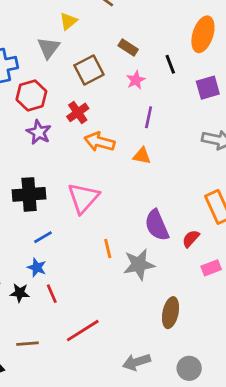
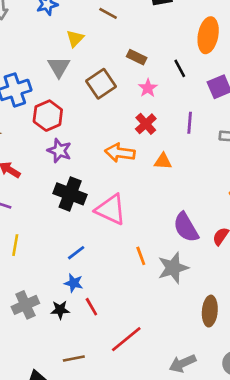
red cross: (78, 112) -> (146, 124), moved
purple line: (149, 117) -> (190, 123), moved
black cross: (29, 194) -> (70, 194), moved, turned 32
pink triangle: (83, 198) -> (111, 210), turned -40

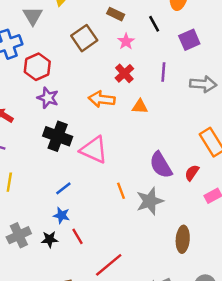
gray triangle: (59, 67) -> (33, 16), moved

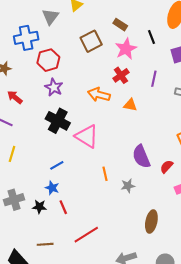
pink star: (126, 41) -> (126, 49), size x1.5
gray star: (150, 201) -> (128, 186), size x0.6

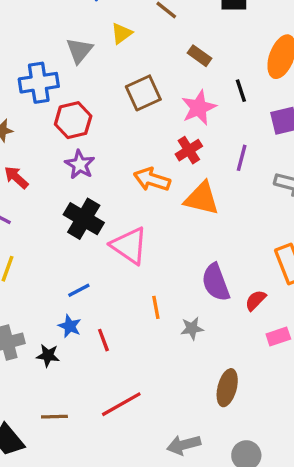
brown rectangle: (120, 25) -> (200, 56), moved
orange triangle: (130, 105) -> (202, 199), size x1.6
red line: (63, 207) -> (103, 340), moved

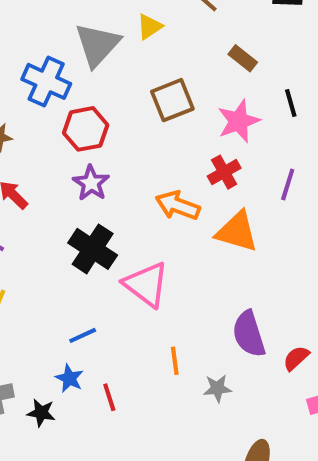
gray triangle: (79, 50) -> (97, 45), size x1.4
blue cross: (39, 83) -> (46, 81), turned 30

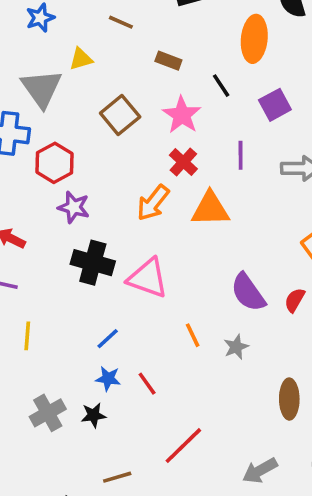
yellow triangle: (150, 27) -> (81, 59), turned 35
orange arrow: (178, 205) -> (153, 203), turned -54

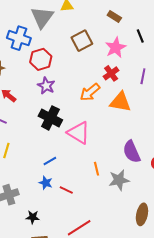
gray star: (236, 347) -> (119, 180), size x1.5
red line: (147, 384) -> (66, 190), turned -40
black star: (94, 415) -> (33, 217), moved

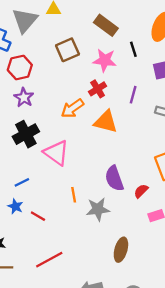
brown rectangle: (114, 16) -> (106, 25), size x1.5
pink star: (116, 48) -> (105, 60), turned 30
black cross: (50, 118) -> (26, 134), turned 30

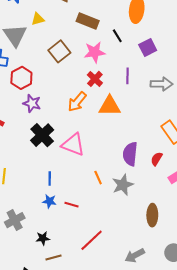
purple semicircle: (114, 178) -> (130, 154), turned 40
blue line: (22, 182) -> (50, 179), turned -48

